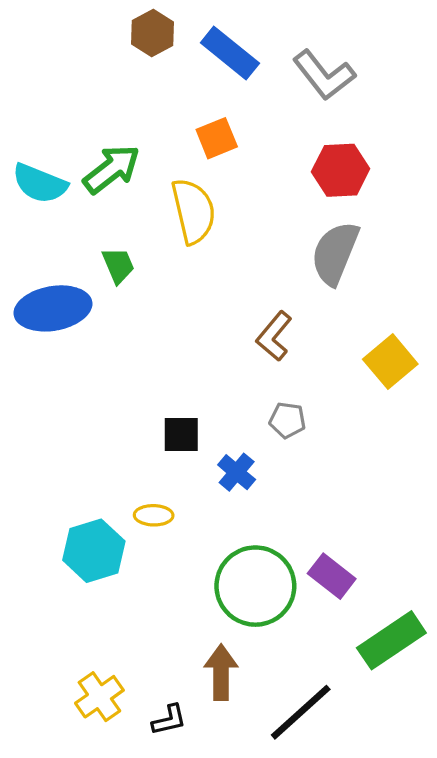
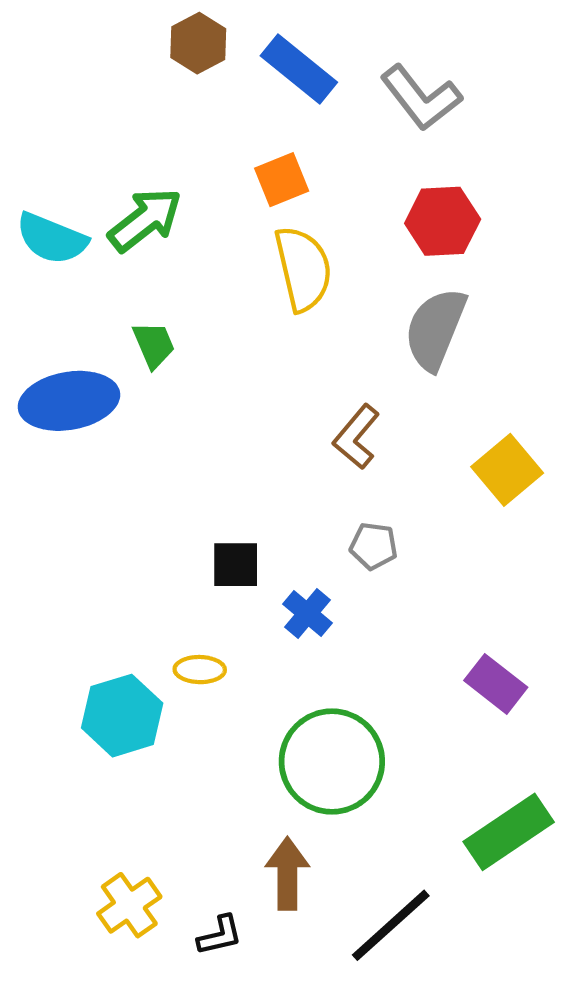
yellow semicircle: (193, 211) -> (303, 269), moved
purple rectangle: (332, 576) -> (496, 684), moved

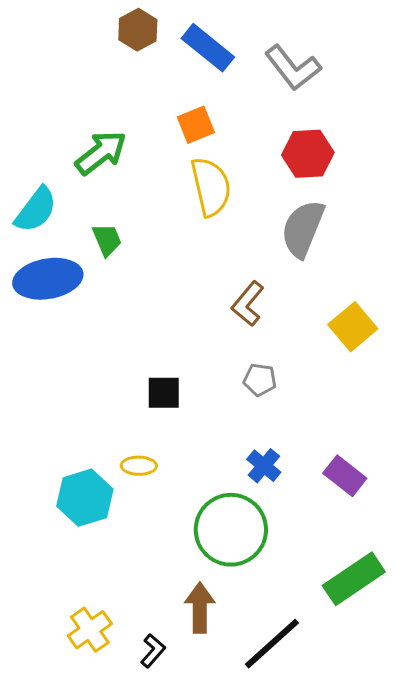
cyan semicircle: (52, 239) -> (36, 210), moved, turned -75
blue cross: (307, 614) -> (264, 466), moved
black L-shape: (220, 935) -> (153, 651), turned -36

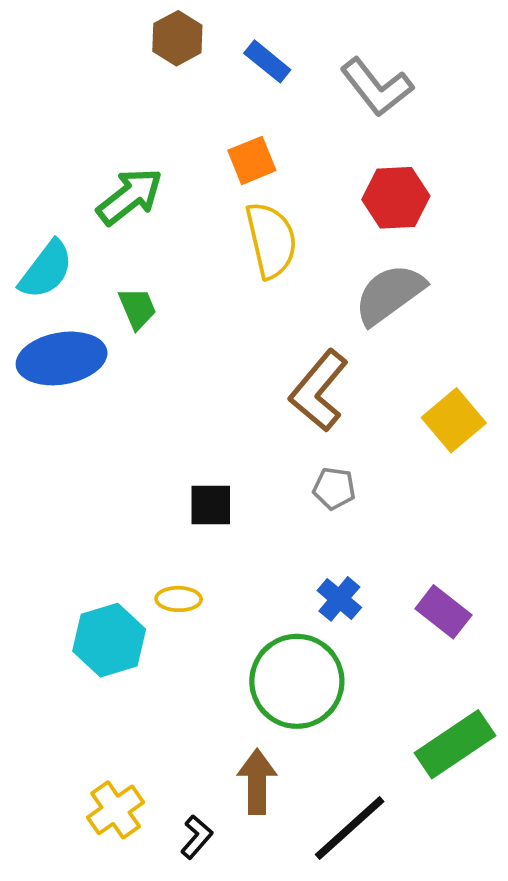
blue rectangle: (208, 48) -> (267, 61), size x0.7
gray semicircle: (303, 229) -> (389, 294), turned 32
brown L-shape: (248, 304) -> (319, 391), size x1.4

